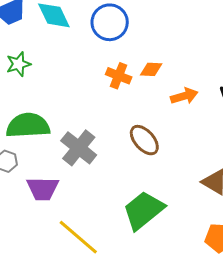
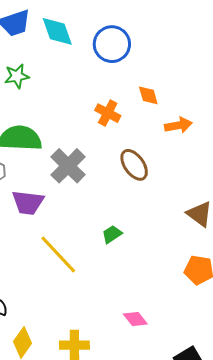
orange diamond: (151, 69) -> (148, 95), turned 65
orange cross: (119, 76) -> (108, 113), moved
green trapezoid: (143, 210) -> (112, 234), moved, size x0.5

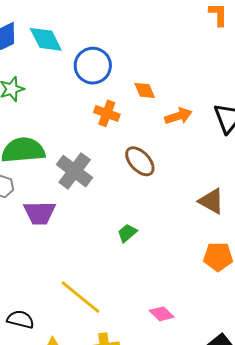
blue circle: (112, 44) -> (93, 66), moved
yellow line: (58, 255) -> (81, 297), moved

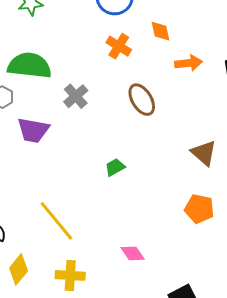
gray cross: (75, 171) -> (76, 96), size x0.7

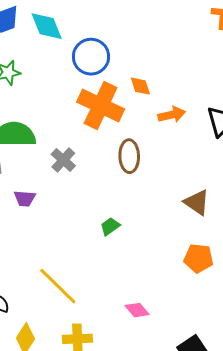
orange cross: (119, 46) -> (101, 106), size x1.8
brown ellipse: (142, 100) -> (129, 156), turned 36
purple trapezoid: (33, 130) -> (25, 198), size x0.7

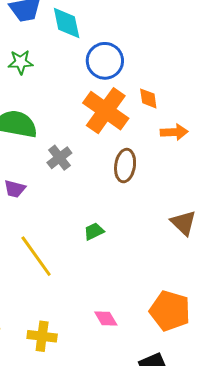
orange pentagon: (198, 258) -> (170, 311), moved, size x1.4
yellow line: (58, 286) -> (36, 256), moved

